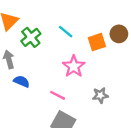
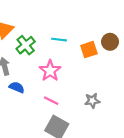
cyan line: (66, 32) -> (59, 40), turned -32
pink star: (74, 66) -> (50, 71), moved

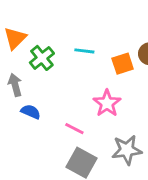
pink star: (50, 71) -> (107, 103), moved
gray star: (92, 101) -> (127, 150), moved, size x1.5

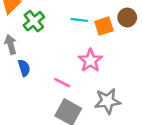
cyan line: (84, 51) -> (79, 20), moved
blue semicircle: (31, 112) -> (24, 68), turned 49

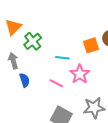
cyan line: (79, 20) -> (62, 58), moved
pink line: (62, 83) -> (56, 83), moved

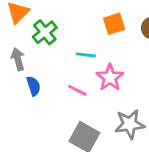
orange square: (91, 45) -> (114, 24), moved

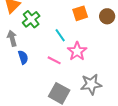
cyan line: (86, 55) -> (60, 35), turned 48

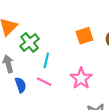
cyan line: (60, 35) -> (46, 60), moved, turned 48
pink line: (54, 60) -> (44, 82), moved

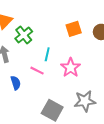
cyan line: (46, 60) -> (47, 54), moved
blue semicircle: (21, 85) -> (16, 83), moved

